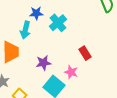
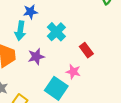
cyan cross: (58, 23) -> (56, 32), moved
purple star: (43, 63) -> (36, 57), moved

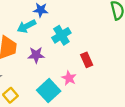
cyan arrow: (20, 31) -> (26, 26), turned 42

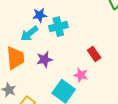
cyan cross: (61, 35) -> (58, 27), moved, turned 30

